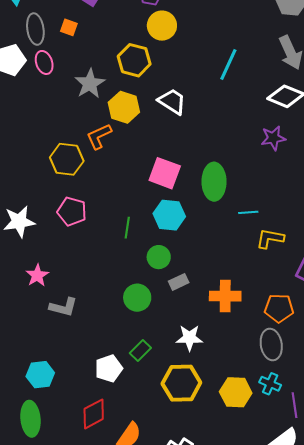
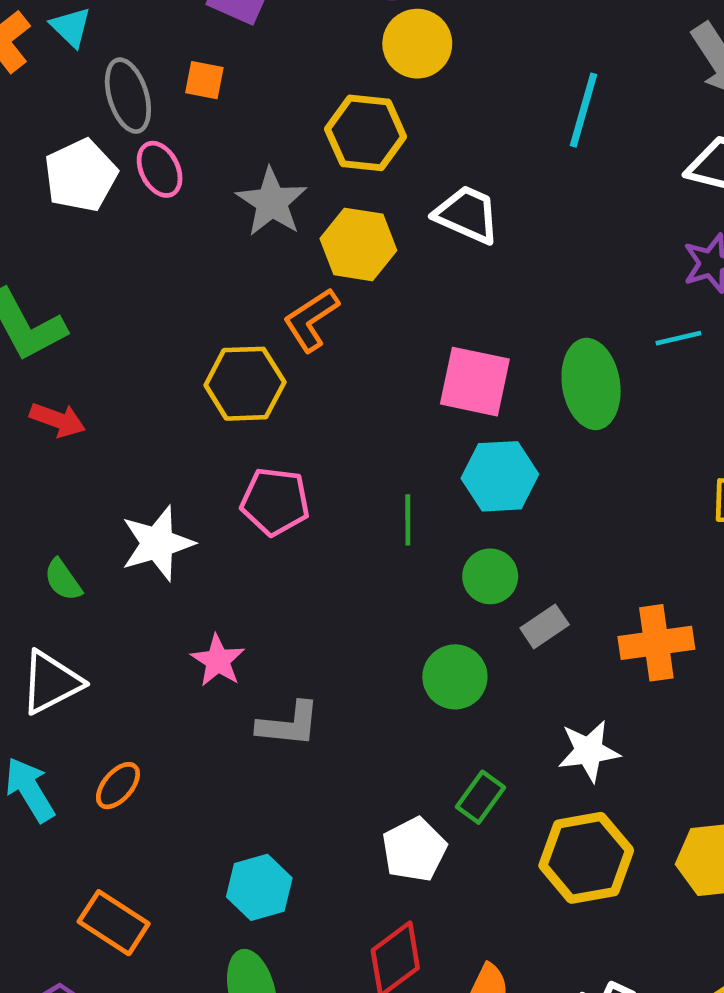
cyan line: (248, 212) -> (678, 338), moved

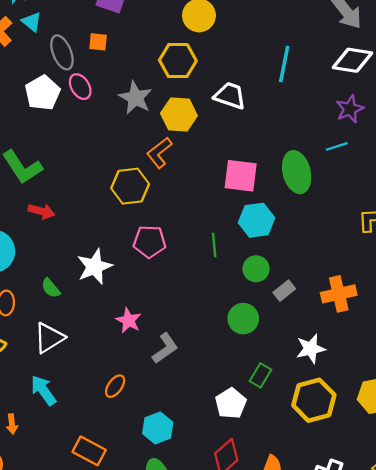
cyan line: (583, 110) -> (284, 64), moved
gray L-shape: (289, 724) -> (165, 348), turned -36
orange ellipse: (118, 786) -> (115, 386), moved

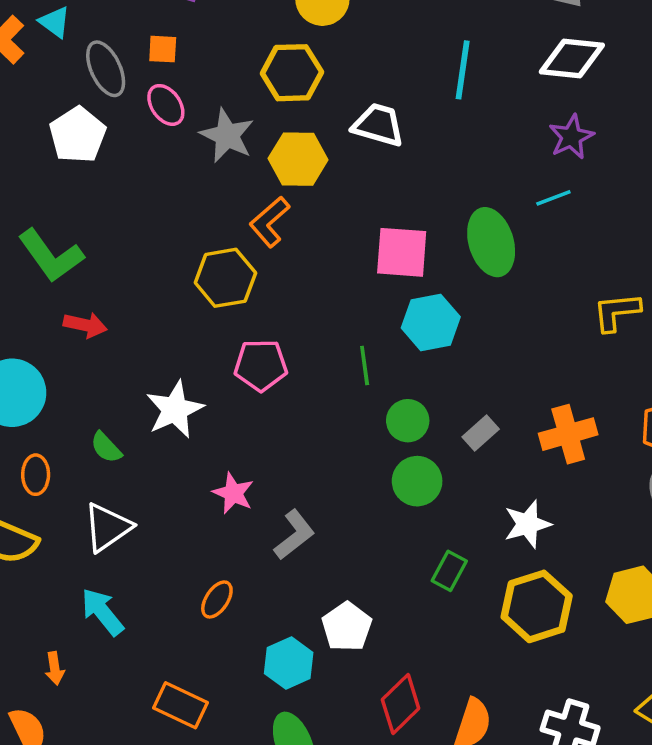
pink ellipse: (80, 87) -> (166, 105), moved
green circle: (256, 269) -> (408, 421), moved
white pentagon: (231, 403) -> (347, 627), moved

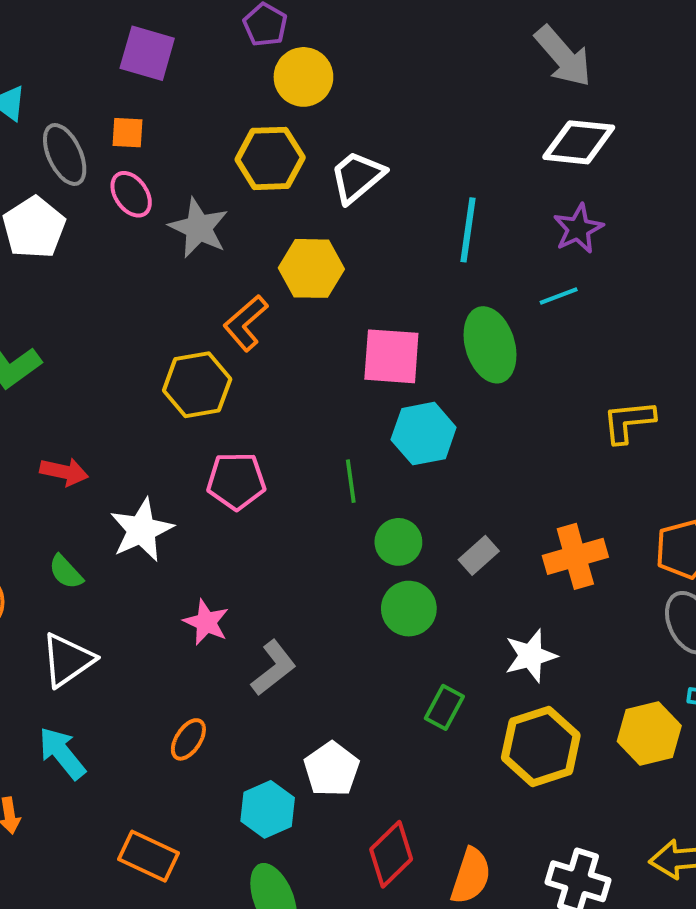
cyan line: (463, 70) -> (468, 230), moved
white trapezoid: (378, 125) -> (357, 177), moved, turned -56
yellow hexagon: (298, 159) -> (311, 268), moved
red arrow: (85, 325) -> (64, 472), moved

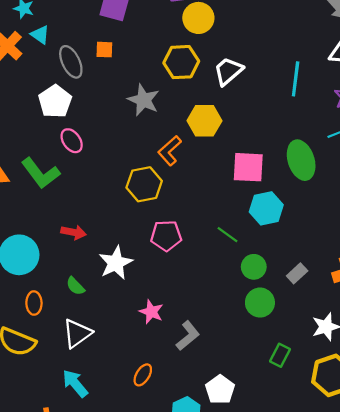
pink ellipse: (131, 194) -> (72, 141), moved
cyan line: (468, 230) -> (296, 79), moved
green line: (351, 481) -> (228, 235), turned -45

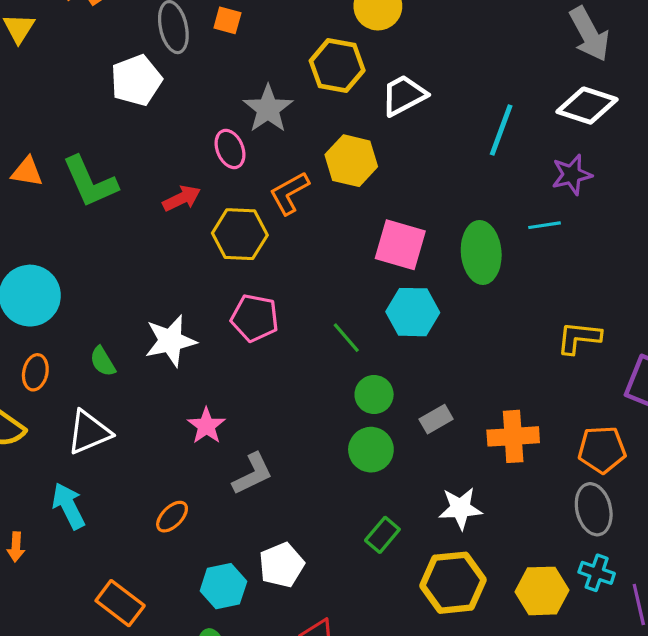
pink ellipse: (72, 141) -> (230, 149), moved
red arrow: (74, 232) -> (182, 198), moved, turned -50

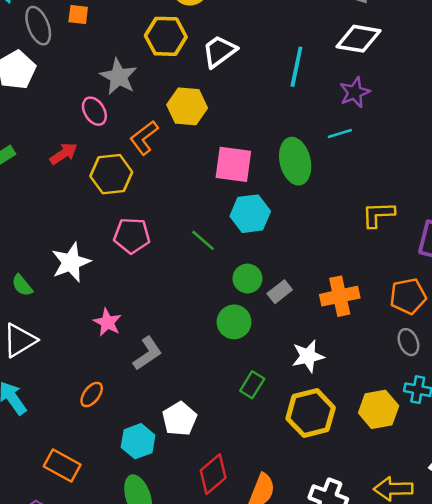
green circle: (374, 395) -> (247, 278), moved
gray ellipse: (594, 509) -> (408, 342), size x0.7

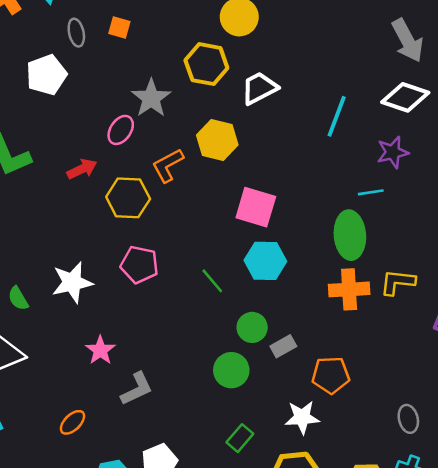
gray ellipse: (38, 26) -> (76, 33), size x0.7
pink ellipse: (94, 111) -> (121, 130), turned 56
green ellipse: (295, 161) -> (350, 235), moved
orange cross: (340, 296) -> (349, 289), moved
orange pentagon: (408, 296) -> (331, 375), moved

